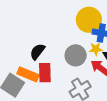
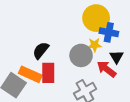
yellow star: (96, 49) -> (95, 45), moved

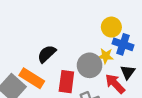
yellow circle: (96, 18) -> (111, 27), size x0.7
red rectangle: (48, 73) -> (66, 82), moved

